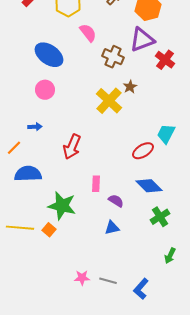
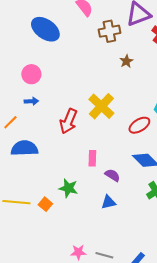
brown cross: (113, 57) -> (109, 31), turned -35
pink circle: (45, 90) -> (31, 74), moved
yellow cross: (109, 101) -> (101, 106), moved
green star: (62, 206) -> (68, 188), moved, size x0.7

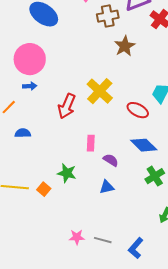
brown star: (126, 61) -> (125, 46), size x1.5
pink circle: (31, 74) -> (30, 59), size x1.6
red ellipse: (139, 125) -> (138, 110), turned 60
blue semicircle: (24, 148) -> (23, 133), size x0.6

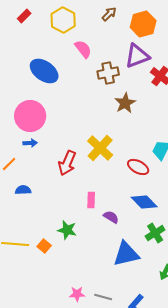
blue triangle: (107, 187) -> (126, 254), moved, size x1.8

